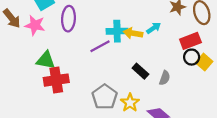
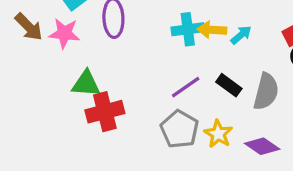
cyan arrow: (154, 28) -> (241, 35), moved
purple line: (100, 46) -> (186, 87), moved
gray semicircle: (165, 78) -> (266, 92), size x1.6

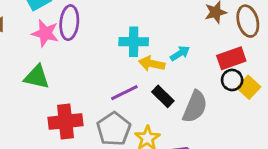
yellow arrow: (212, 30) -> (152, 64), moved
pink star: (64, 33) -> (45, 33), moved
red cross: (105, 112) -> (66, 122), moved

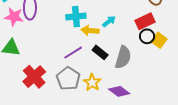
red cross: (66, 122) -> (34, 77), turned -30

